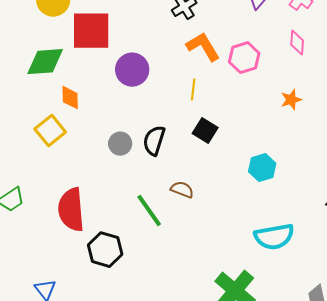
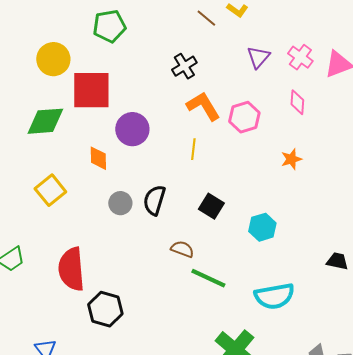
orange diamond: (70, 98) -> (98, 158), moved
black square: (205, 131) -> (211, 206), moved
green line: (149, 211) -> (208, 278), moved, turned -30

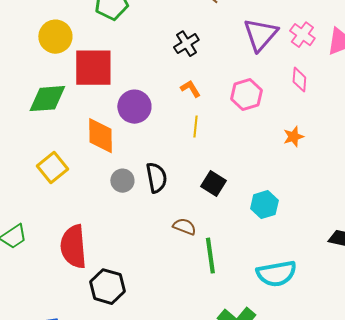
purple triangle: (258, 57) -> (260, 35), size x1.5
orange L-shape: (203, 106) -> (190, 89), moved, size x0.6
orange diamond: (98, 158) -> (100, 136), size x1.5
black semicircle: (154, 200) -> (156, 178), turned 152
green line: (208, 278) -> (210, 256), turned 57

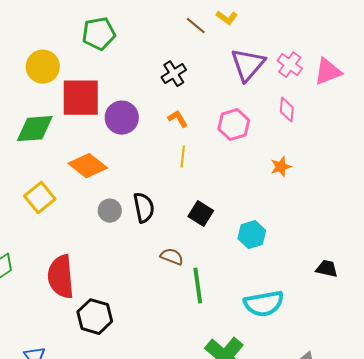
purple circle: (134, 107) -> (122, 118), moved
orange diamond: (100, 136) -> (88, 166), turned -51

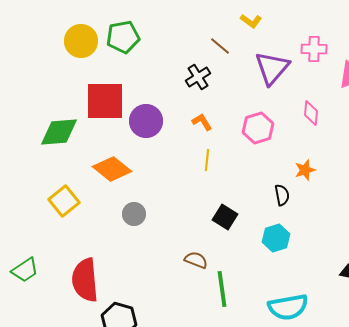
brown line: (196, 26) -> (220, 46), moved
pink cross: (290, 65) -> (314, 49), moved, turned -35
yellow circle: (43, 67) -> (81, 41), moved
black semicircle: (144, 208) -> (282, 195), moved, size x0.7

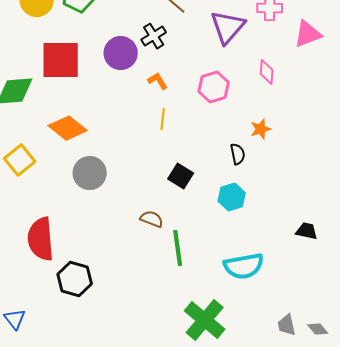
purple circle: (146, 121) -> (121, 53), moved
gray circle: (134, 214) -> (90, 173), size x1.4

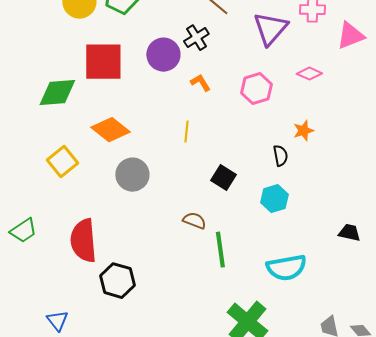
pink diamond: (267, 72) -> (309, 74), turned -70
yellow line: (163, 119) -> (186, 132), moved

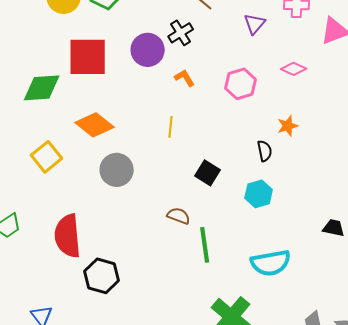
purple triangle: (270, 29) -> (255, 24), size x0.6

